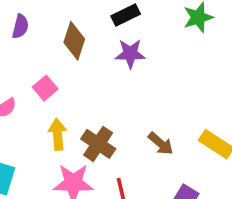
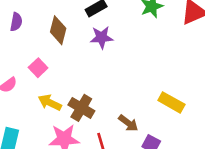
yellow arrow: (58, 134) -> (50, 103), turned -55
brown arrow: (161, 144) -> (128, 123), moved

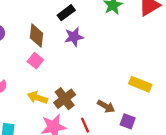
pink square: (38, 68) -> (35, 61), moved
brown cross: (81, 108) -> (65, 99), turned 30

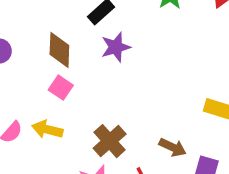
yellow arrow: (37, 98) -> (47, 129), moved

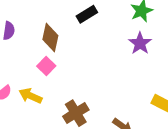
purple star: (116, 47) -> (140, 43), moved, turned -30

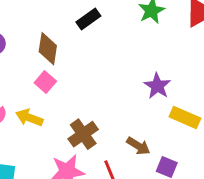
purple star: (140, 43) -> (157, 86), moved

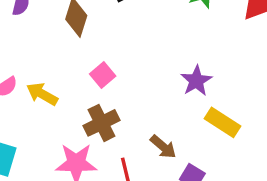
pink square: (45, 82) -> (103, 75), moved

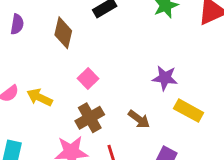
purple star: (196, 81) -> (165, 78), turned -30
brown arrow: (163, 147) -> (139, 119), moved

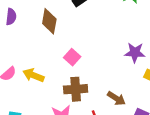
brown cross: (90, 118) -> (76, 89), turned 30
brown arrow: (139, 119) -> (116, 98), moved

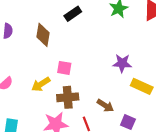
pink square: (72, 57) -> (64, 68), turned -32
yellow arrow: (33, 75) -> (41, 84), moved, turned -54

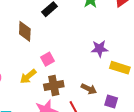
pink square: (64, 68) -> (48, 59), turned -32

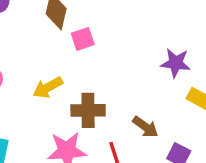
pink square: (48, 59) -> (83, 39), moved

